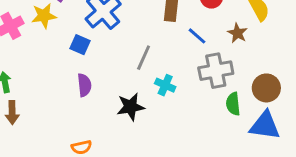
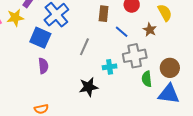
blue square: (80, 45) -> (40, 38), size x1.5
cyan cross: (165, 85) -> (110, 67), moved, turned -32
black star: (131, 107) -> (88, 87), moved

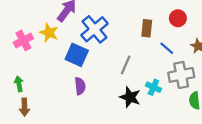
yellow star: (15, 18) -> (49, 33), turned 30
cyan cross: (110, 67) -> (153, 87), turned 32
black star: (88, 87) -> (130, 97), moved, turned 30

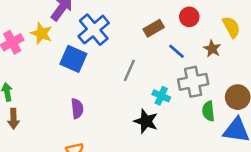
brown rectangle: (147, 28) -> (154, 28), turned 54
purple semicircle: (80, 86) -> (77, 109), moved
black star: (130, 97) -> (146, 121), moved

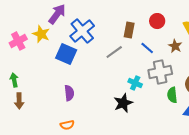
brown rectangle: (154, 28) -> (129, 30), turned -49
gray line: (129, 70) -> (114, 52), moved, turned 30
black star: (146, 121) -> (123, 103), turned 30

